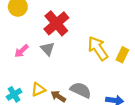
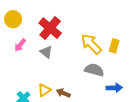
pink arrow: (21, 51) -> (20, 45), moved
gray semicircle: (81, 90) -> (94, 70), moved

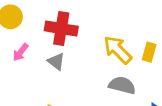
red cross: (50, 28) -> (61, 29), turned -30

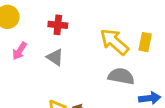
red cross: (61, 29) -> (58, 25), size x0.6

